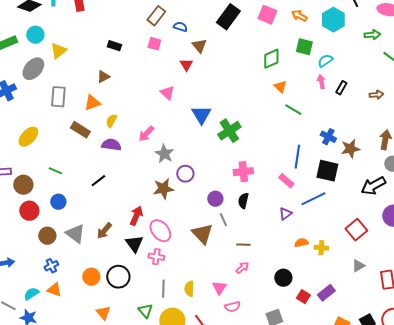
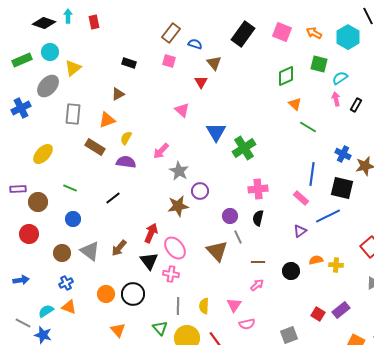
red circle: (29, 211) -> (29, 234), moved
black circle: (283, 278) -> (291, 271), moved

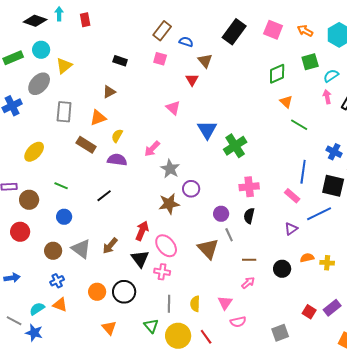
green square: (319, 64) -> (310, 62), turned -30

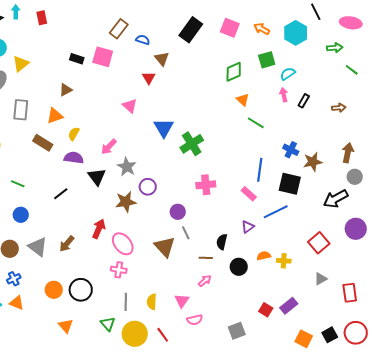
pink square: (160, 59) -> (103, 57), moved, size x1.5
black semicircle: (249, 216) -> (222, 242), moved
black triangle: (140, 259) -> (97, 177), moved

